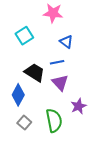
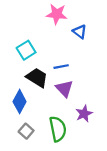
cyan square: (24, 36) -> (26, 50), moved
blue triangle: (66, 42) -> (80, 32), moved

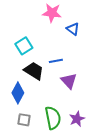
purple triangle: (64, 88) -> (69, 81), moved
purple star: (84, 114) -> (77, 119), moved
gray square: (26, 131) -> (24, 120), turned -32

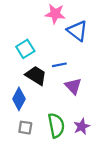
blue triangle: (73, 29) -> (77, 31), size x1.5

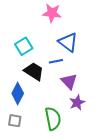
blue triangle: (77, 31) -> (68, 42), moved
purple star: (82, 127) -> (77, 103), moved
gray square: (25, 128) -> (15, 121), moved

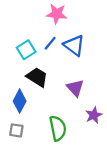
blue line: (56, 61) -> (50, 43), moved, turned -40
purple star: (77, 103) -> (94, 115), moved

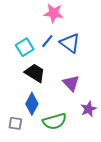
blue diamond: (20, 101) -> (32, 104), moved
green semicircle: (58, 128) -> (55, 121), turned 85

